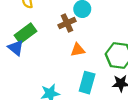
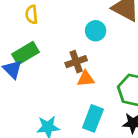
brown cross: (67, 23) -> (76, 62), moved

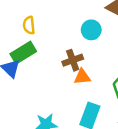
yellow semicircle: (32, 14) -> (29, 25), moved

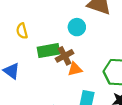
green rectangle: (23, 53) -> (49, 51), moved, turned 30

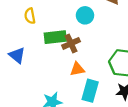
orange triangle: (75, 69) -> (77, 69), moved

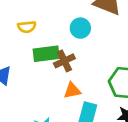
yellow semicircle: (30, 16) -> (27, 27), moved, turned -84

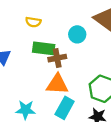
orange triangle: (72, 91) -> (57, 84), size x1.5

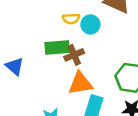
yellow semicircle: (33, 22) -> (71, 19), moved

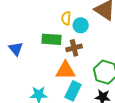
yellow semicircle: (71, 19) -> (66, 18), turned 88
brown cross: (74, 55) -> (74, 48), moved

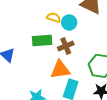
yellow semicircle: (66, 18) -> (54, 17), turned 112

